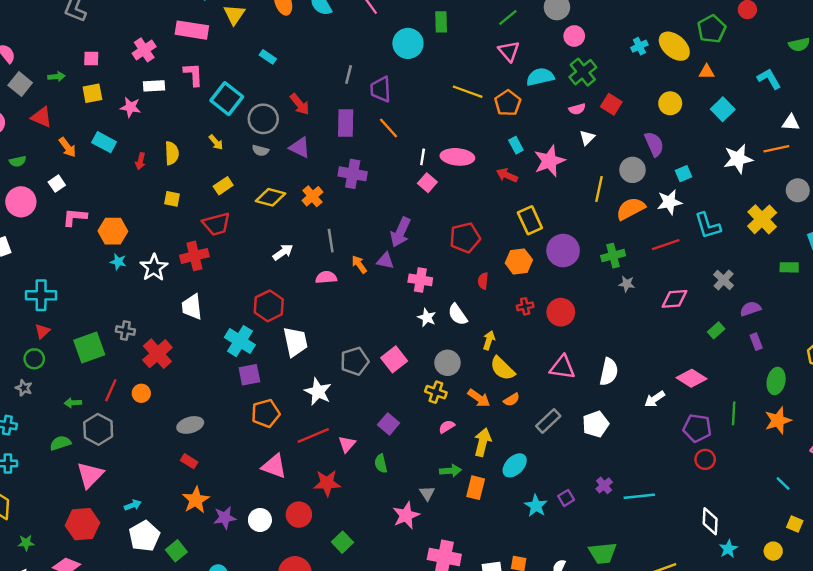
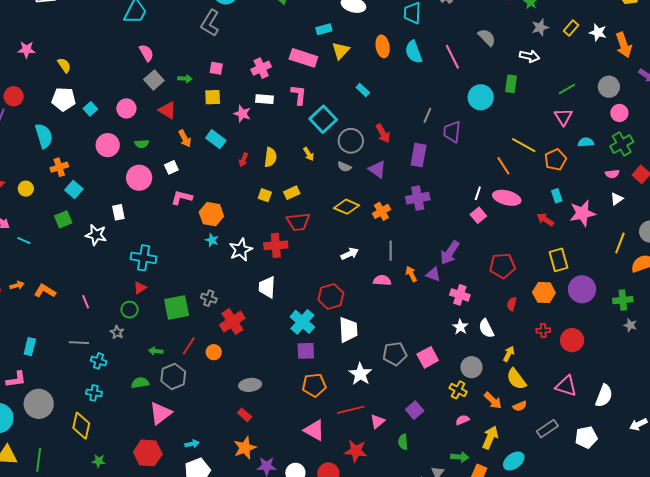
cyan semicircle: (540, 77) -> (586, 142), size x0.7
orange line: (388, 128) -> (503, 166), moved
purple cross: (353, 174) -> (418, 198), turned -30
yellow rectangle: (223, 186) -> (292, 193), moved

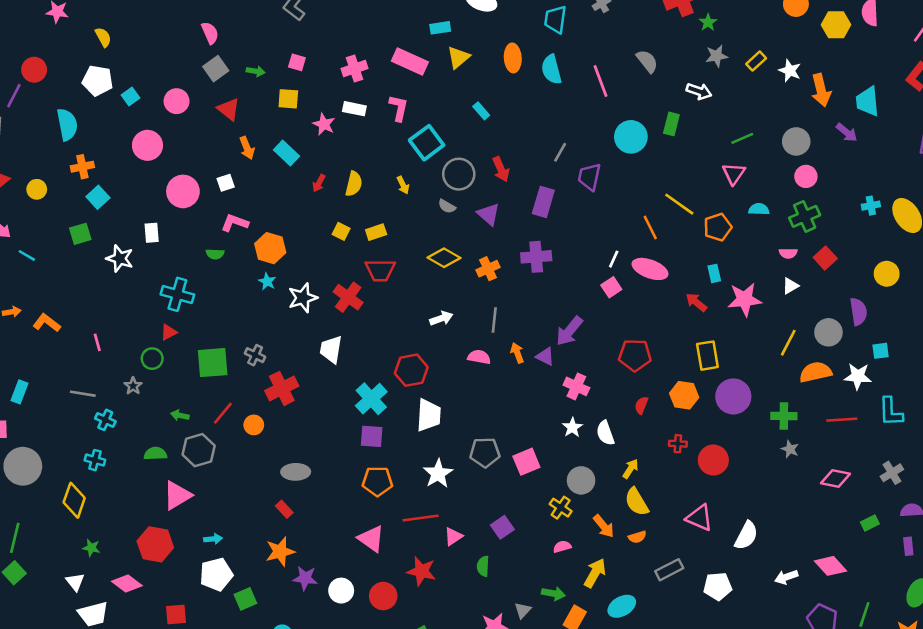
green semicircle: (142, 144) -> (215, 254), moved
red cross: (276, 245) -> (348, 297), turned 35

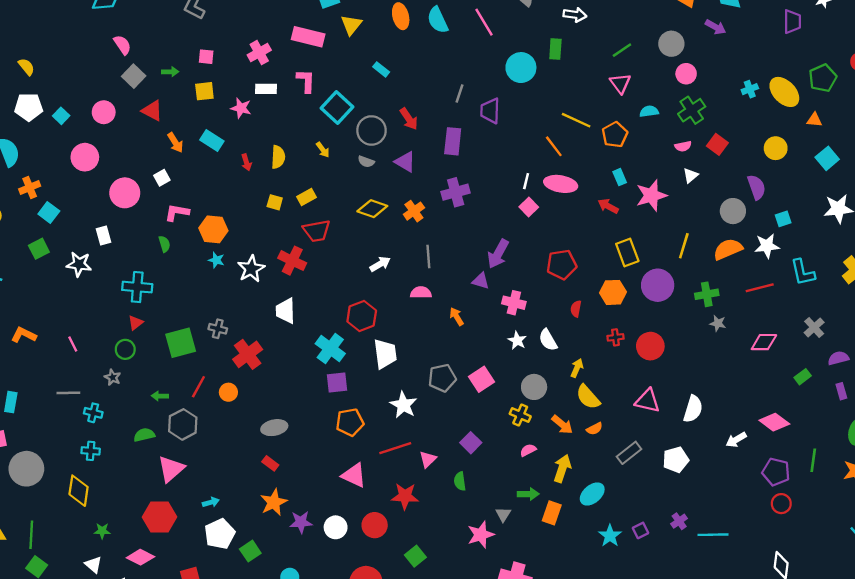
red arrow: (319, 183) -> (246, 162), turned -35
green semicircle: (215, 254) -> (164, 244), turned -98
yellow line: (788, 343) -> (684, 246), moved
orange arrow: (517, 353) -> (457, 317), moved

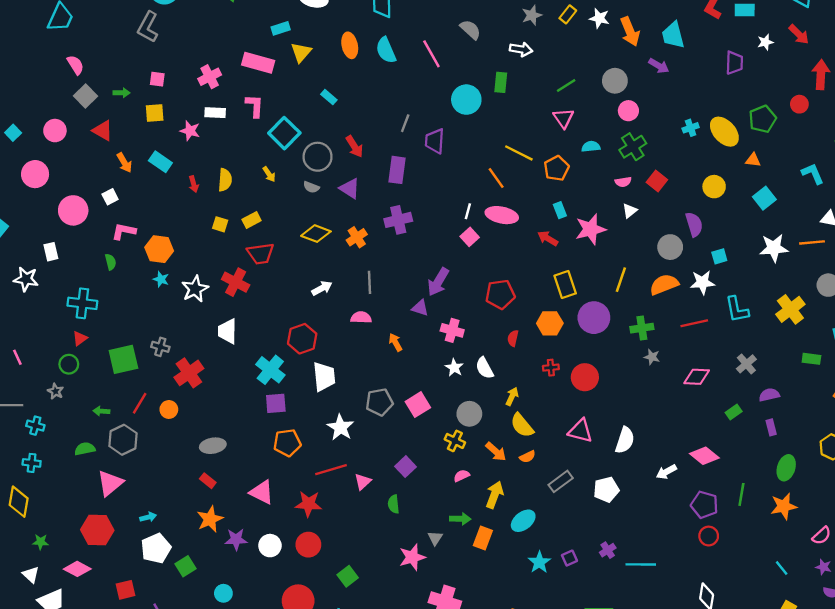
pink triangle: (354, 475) -> (262, 492), moved
red star: (405, 496) -> (309, 504), moved

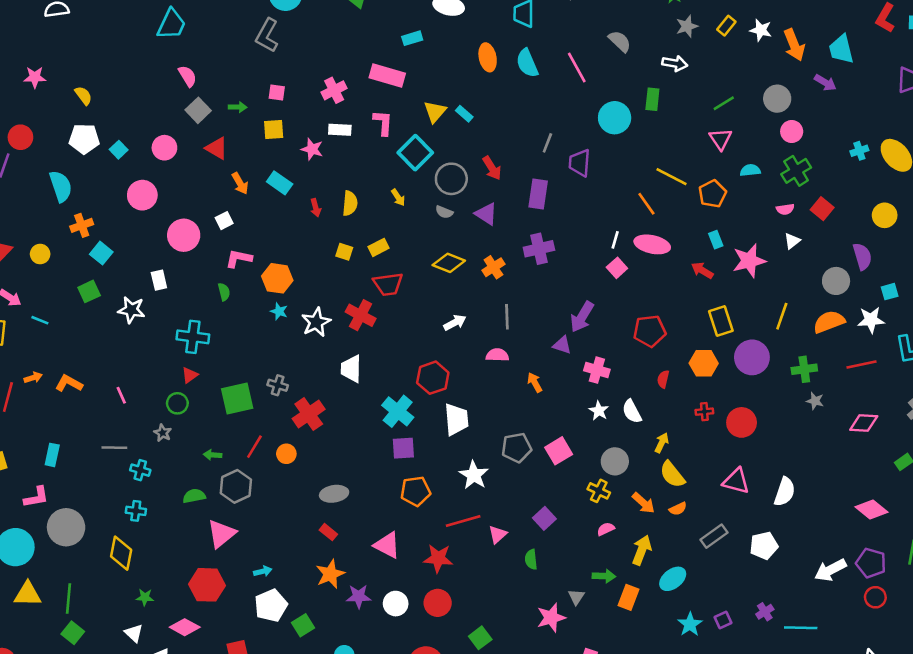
yellow triangle: (301, 52) -> (435, 112), moved
white arrow: (666, 472) -> (830, 570), moved, size x1.4

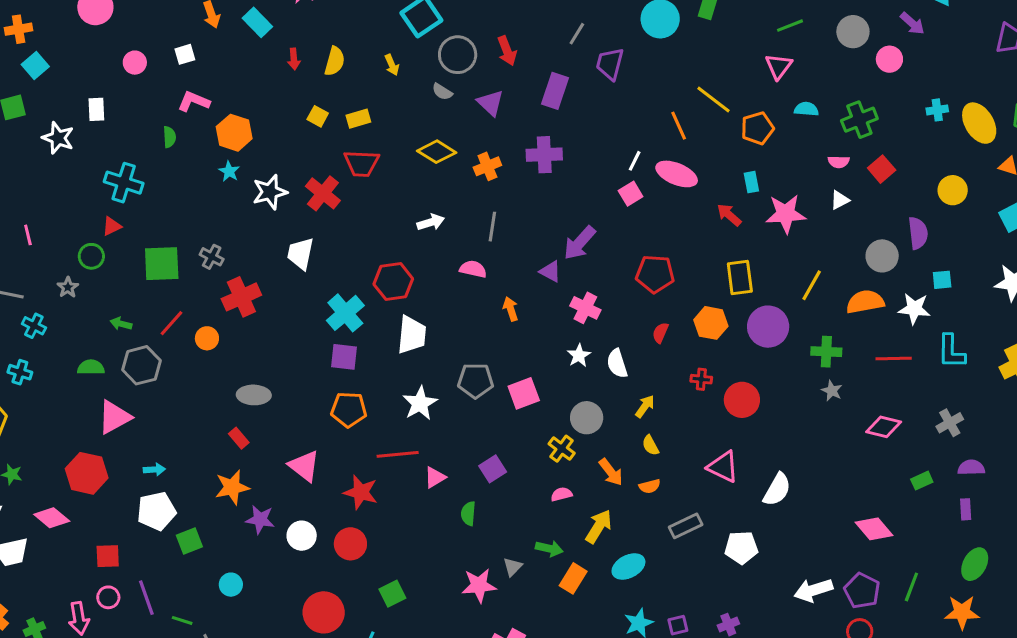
pink circle: (792, 131) -> (889, 59), moved
pink circle: (184, 235) -> (135, 63), size x0.6
yellow semicircle: (672, 474) -> (650, 445), size x0.6

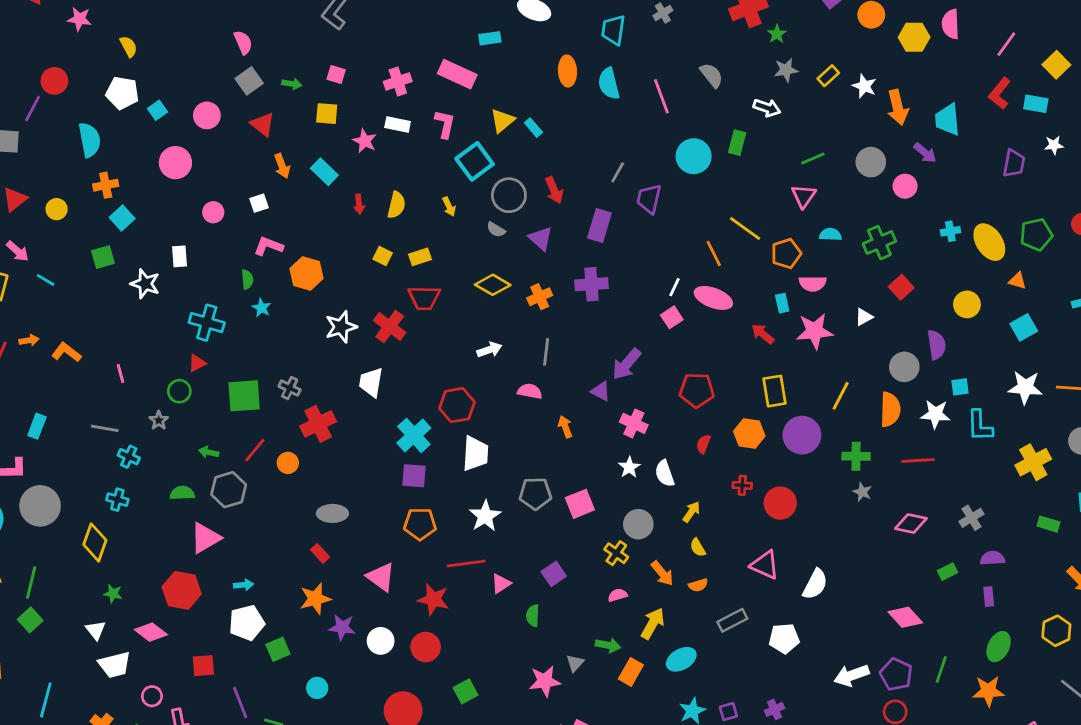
pink semicircle: (839, 162) -> (813, 284), moved, size x1.4
cyan star: (229, 171) -> (262, 308), moved
orange semicircle: (865, 302) -> (890, 409), turned 104
cyan L-shape: (951, 351) -> (980, 426), moved
pink circle: (108, 597) -> (152, 696), moved

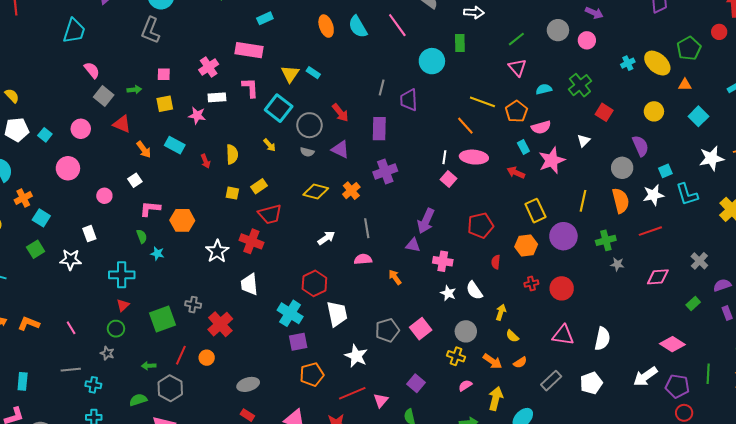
white arrow: (851, 675) -> (645, 376), moved

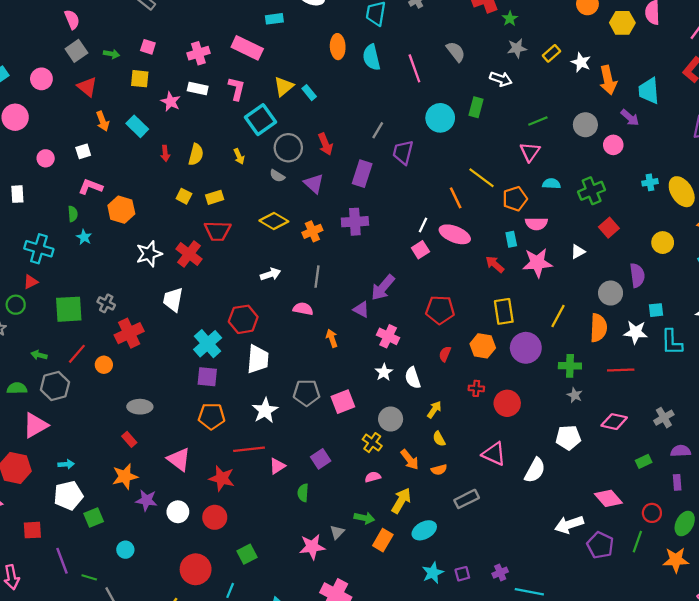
white pentagon: (591, 383) -> (568, 438), moved
red circle: (684, 413) -> (652, 513), moved

